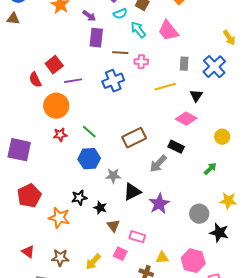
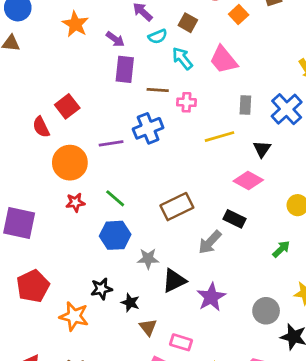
purple line: (73, 81) -> (111, 143), moved

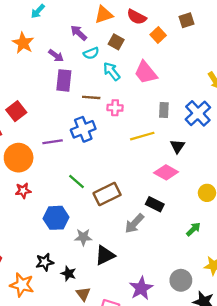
green line: (115, 198) -> (76, 182), moved
purple star: (211, 297) -> (141, 288), moved

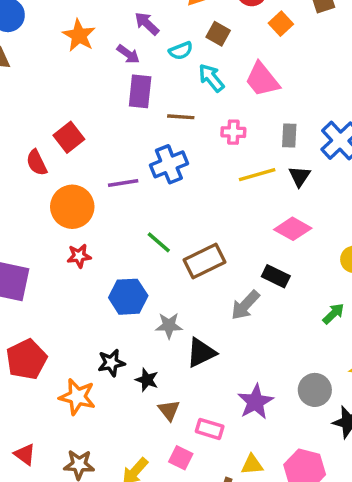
purple arrow: (79, 33) -> (147, 24), moved
pink cross: (115, 108) -> (233, 132), moved
black triangle: (177, 146) -> (300, 176), moved

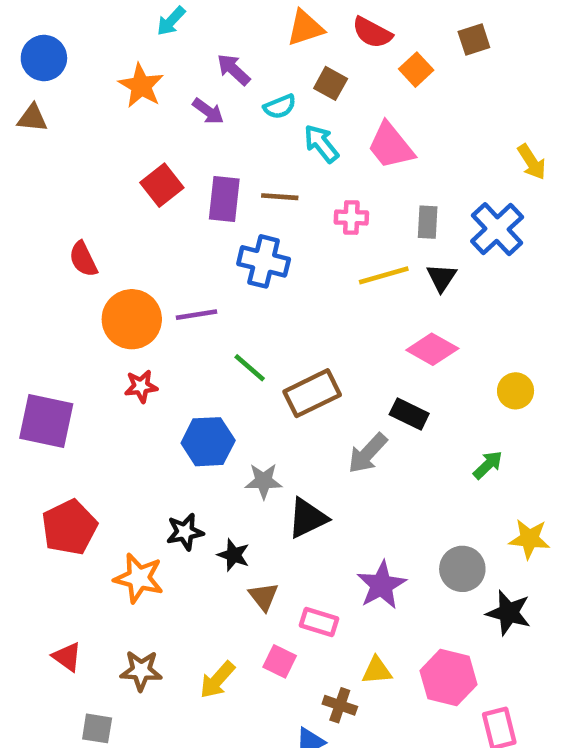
purple rectangle: (140, 91) -> (224, 199), moved
red square: (69, 137) -> (162, 185), moved
blue cross: (169, 164) -> (264, 261), turned 36
purple line: (123, 183) -> (197, 315), moved

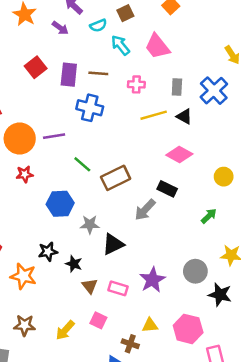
brown square: (331, 83) -> (125, 13), turned 35
black triangle: (442, 278) -> (184, 116), turned -35
pink rectangle: (319, 622) -> (118, 288), moved

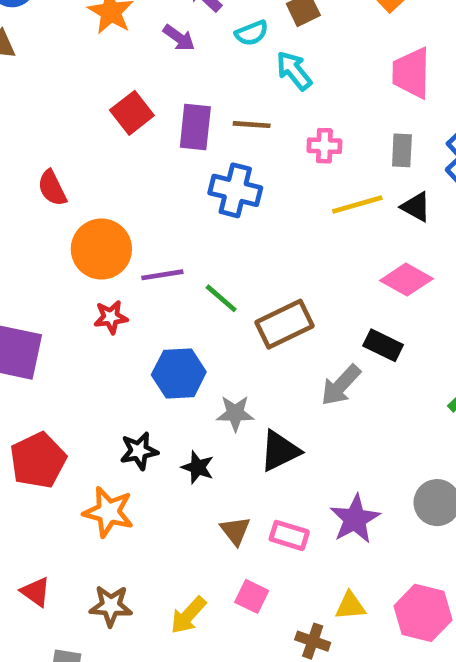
pink trapezoid: (157, 46) -> (411, 73), moved, turned 40
purple line: (54, 136) -> (162, 275), moved
black star: (48, 252) -> (139, 451), moved
black star: (74, 264) -> (198, 467), moved

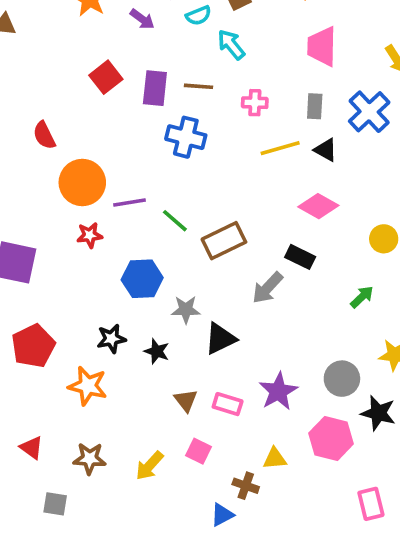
pink hexagon: (423, 613) -> (331, 439), moved

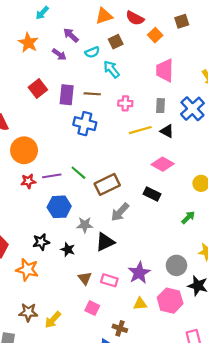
purple line: (130, 202) -> (52, 176), moved
gray arrow: (267, 288) -> (120, 212), moved
yellow triangle: (275, 458) -> (140, 304), moved
yellow arrow: (149, 466) -> (53, 320), moved

